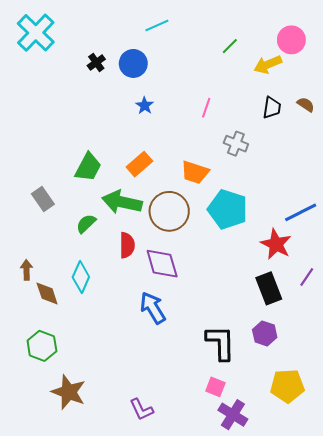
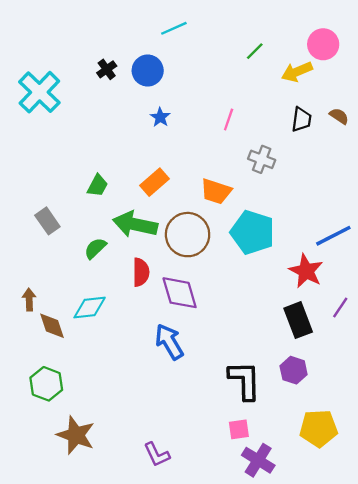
cyan cross: (36, 33) -> (39, 92), moved
green trapezoid: (88, 167) -> (98, 186), size x0.7
cyan diamond: (81, 277) -> (90, 308), turned 60
pink square: (215, 387) -> (239, 429), turned -30

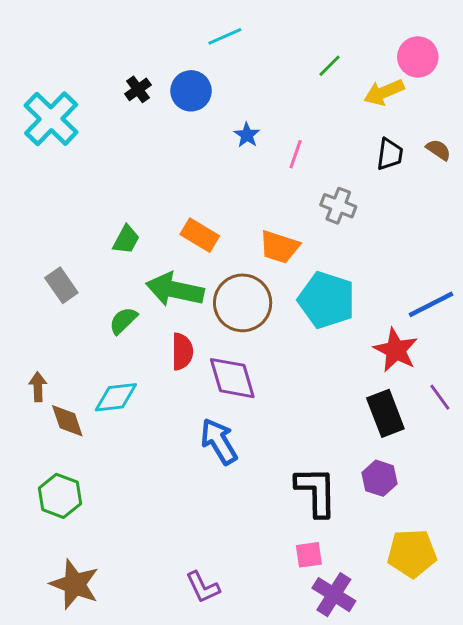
blue star: (160, 117) -> (247, 135), moved
orange rectangle: (155, 182) -> (200, 235), turned 72
purple line: (340, 308) -> (440, 397), turned -70
brown star: (76, 435) -> (75, 584), moved

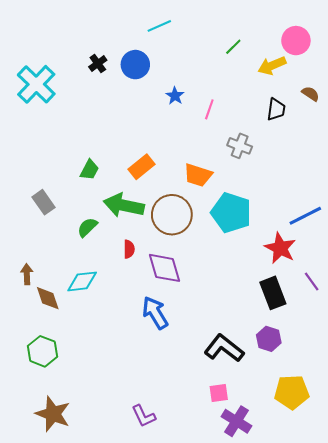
brown semicircle: (438, 150) -> (311, 94), moved
orange rectangle: (200, 235) -> (142, 167), turned -70
red semicircle: (182, 352) -> (129, 249), size x0.7
black L-shape: (316, 491) -> (224, 348), turned -51

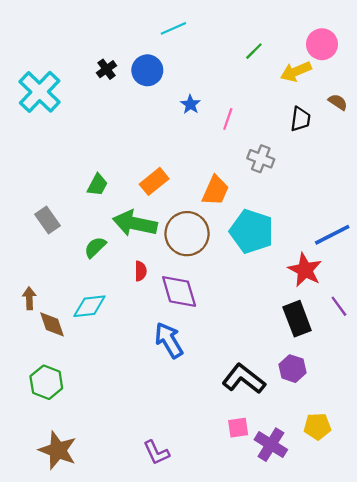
orange trapezoid: (198, 175) -> (215, 191), turned -84
yellow pentagon: (292, 392) -> (317, 426), size x0.7
purple cross: (236, 421) -> (271, 445), moved

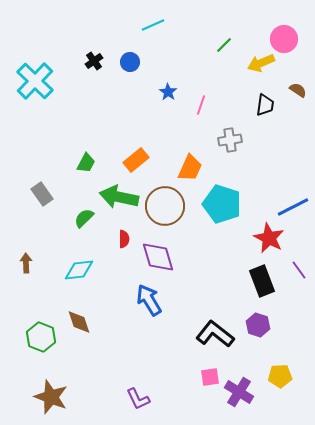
blue circle: (147, 70) -> (130, 62), size x0.7
gray cross: (261, 159) -> (230, 140), turned -30
brown diamond: (52, 324) -> (79, 322), moved

